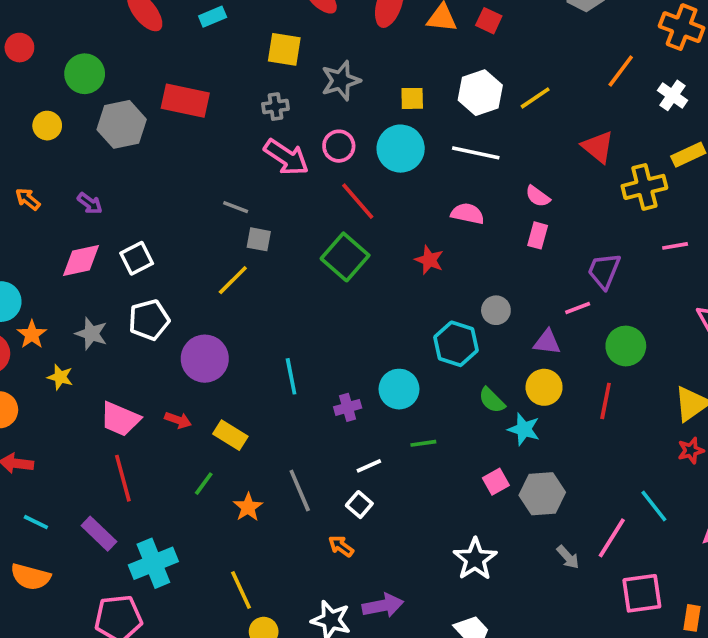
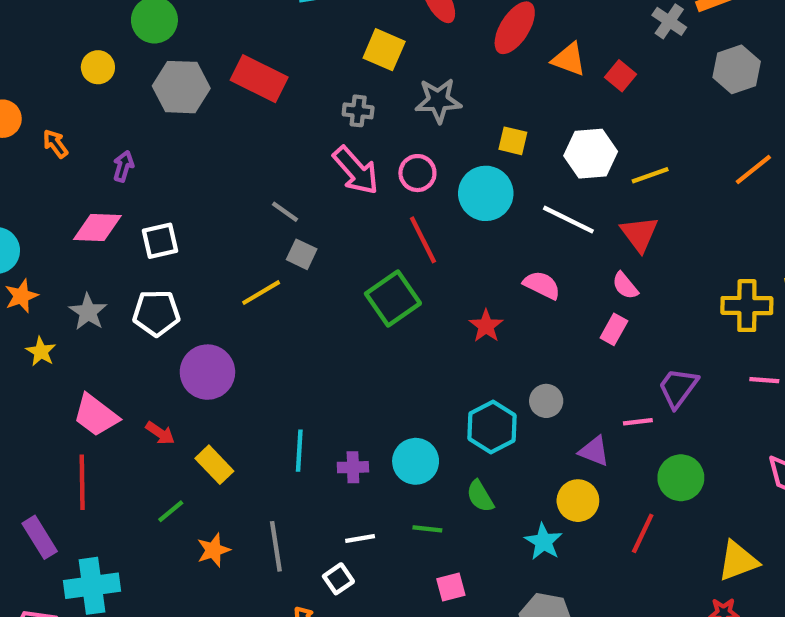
red triangle: (598, 147) -> (639, 234), moved
purple arrow: (90, 203) -> (123, 166), turned -125
cyan line: (291, 376) -> (299, 451), moved
green semicircle: (492, 400) -> (480, 496), moved
pink square: (496, 482) -> (451, 587), moved

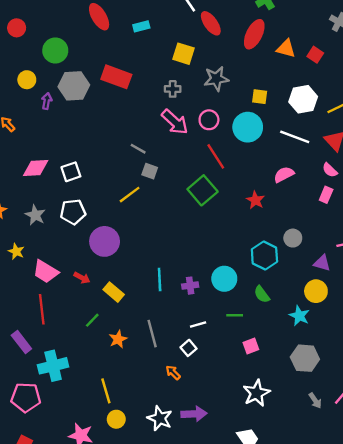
purple arrow: (123, 166) -> (47, 101), moved
pink semicircle: (542, 285) -> (284, 174), turned -48
yellow star: (41, 352) -> (16, 251), moved

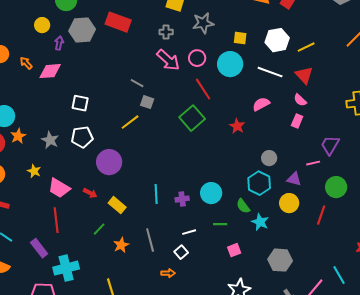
pink diamond: (36, 168) -> (50, 71), moved
white square: (71, 172) -> (80, 103), turned 30
cyan hexagon: (264, 256) -> (259, 183), moved
cyan star: (299, 316) -> (260, 222), moved
orange arrow: (173, 373) -> (168, 273), turned 136

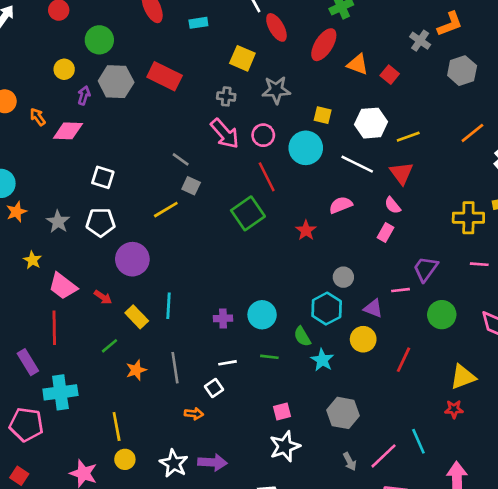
green circle: (336, 187) -> (442, 315), moved
cyan line: (156, 194) -> (168, 306), moved
pink square: (234, 250) -> (282, 411), moved

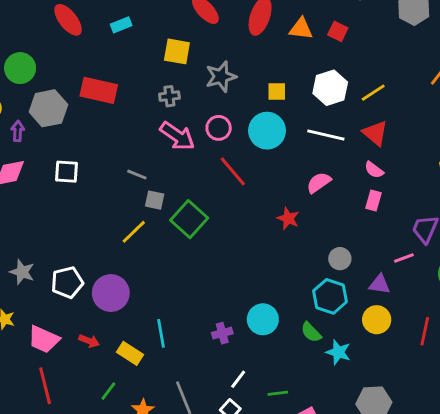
white square: (103, 177) -> (67, 172), moved
green square: (248, 213) -> (189, 219), moved
white pentagon: (100, 222) -> (67, 282), moved
green line: (269, 357) -> (278, 393), moved
white line: (227, 363) -> (238, 379), turned -30

